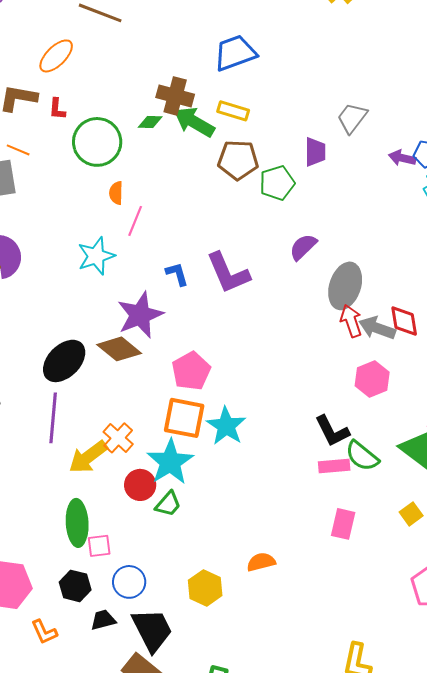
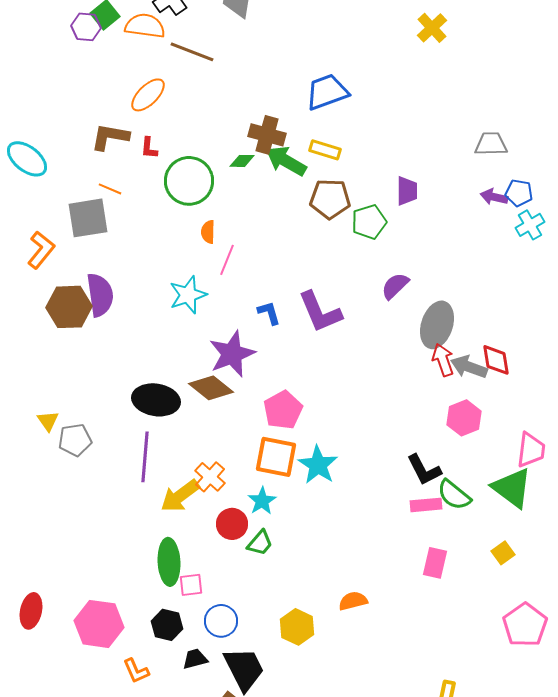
gray trapezoid: (352, 118) -> (491, 144), moved, turned 52
black ellipse: (64, 361) -> (156, 400), turned 54
cyan star: (170, 462) -> (262, 501), size x0.6

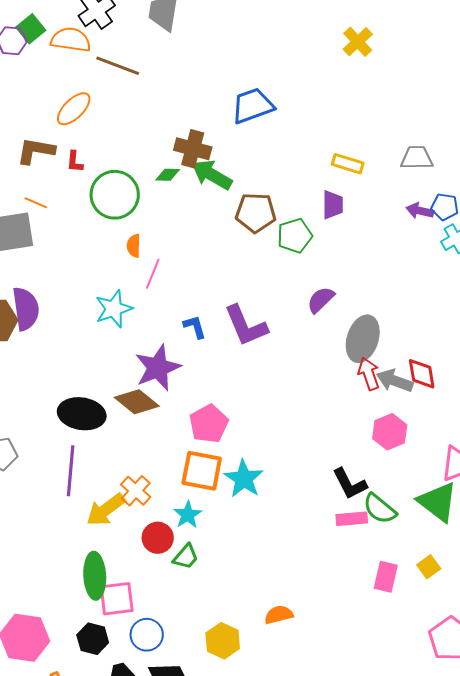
yellow rectangle: (325, 150) -> (348, 164), moved
pink rectangle: (435, 563) -> (386, 577), moved
pink square: (191, 585) -> (117, 599), size x1.5

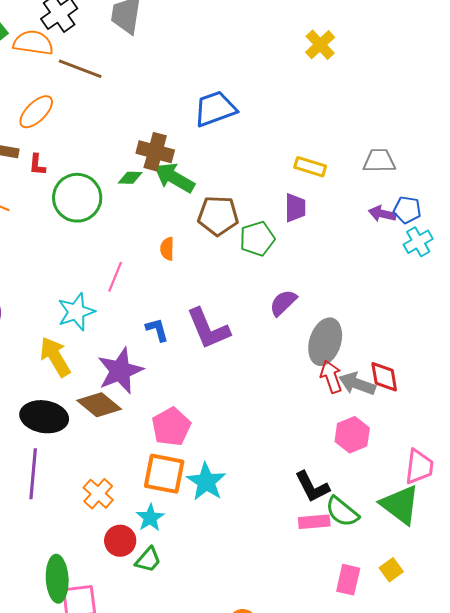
orange semicircle: (134, 246) -> (167, 249), moved
yellow arrow: (106, 510) -> (55, 357), moved, turned 96

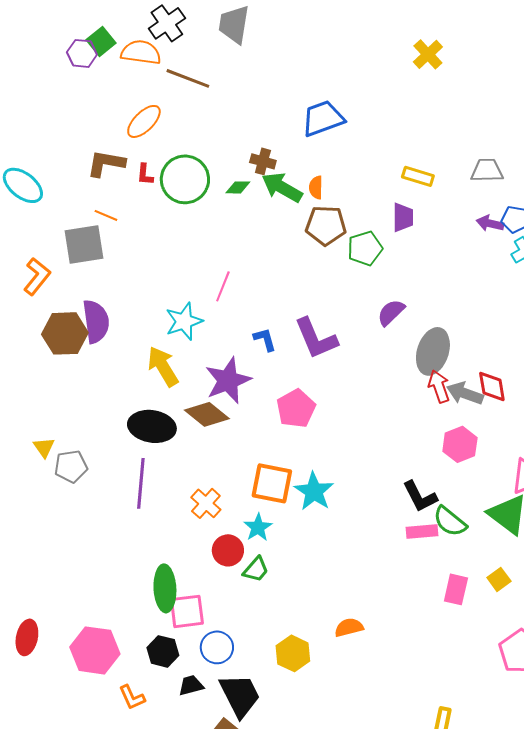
brown cross: (155, 152) -> (263, 161), size x0.7
green circle: (77, 198) -> (185, 179), moved
orange semicircle: (167, 249) -> (316, 187), moved
pink pentagon: (171, 427) -> (296, 408), moved

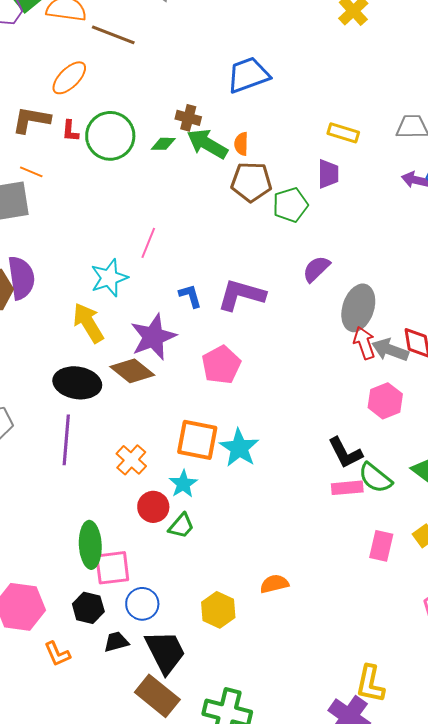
purple L-shape: (316, 338) -> (241, 295), turned 129

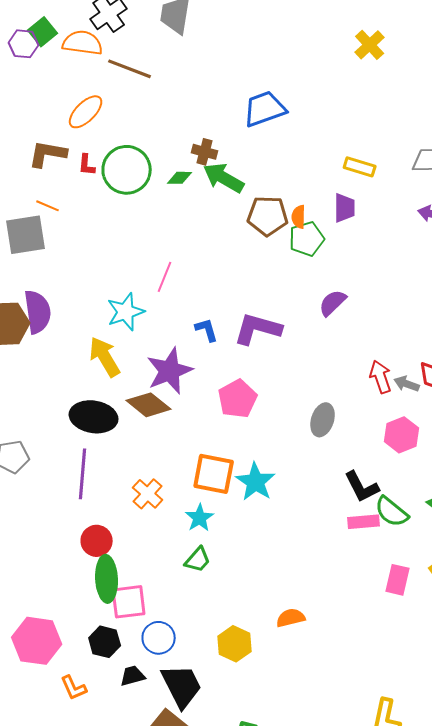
orange semicircle: (241, 144) -> (299, 217), moved
gray ellipse: (358, 308) -> (323, 420), moved, size x0.7
gray arrow: (390, 350) -> (407, 384), size x0.7
red circle: (153, 507) -> (97, 541), moved

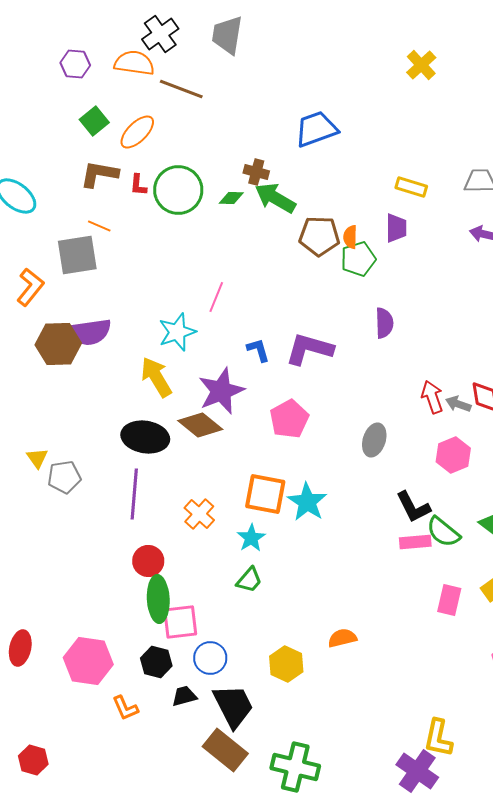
green square: (43, 32) -> (94, 121), moved
purple semicircle: (333, 303) -> (384, 323), turned 132
purple semicircle: (38, 312) -> (89, 332), turned 90

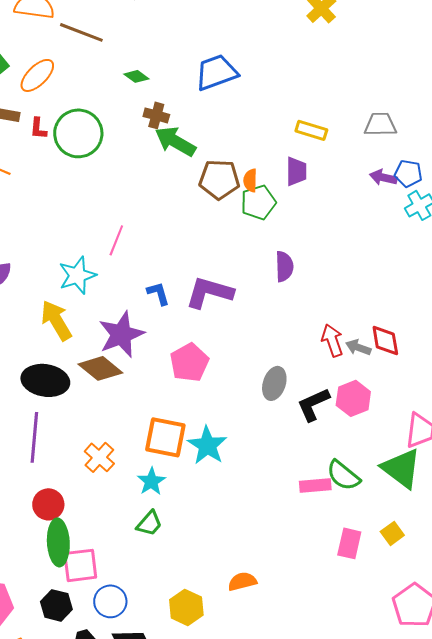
green diamond: (231, 198) -> (136, 76), moved, turned 35
black L-shape: (413, 507) -> (313, 404), moved, turned 93

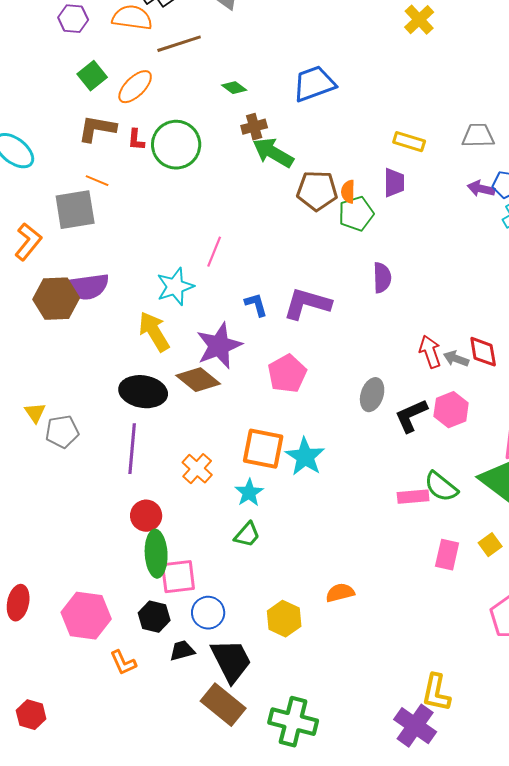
brown line: (81, 32) -> (179, 44), turned -39
brown cross: (156, 115) -> (254, 127), turned -30

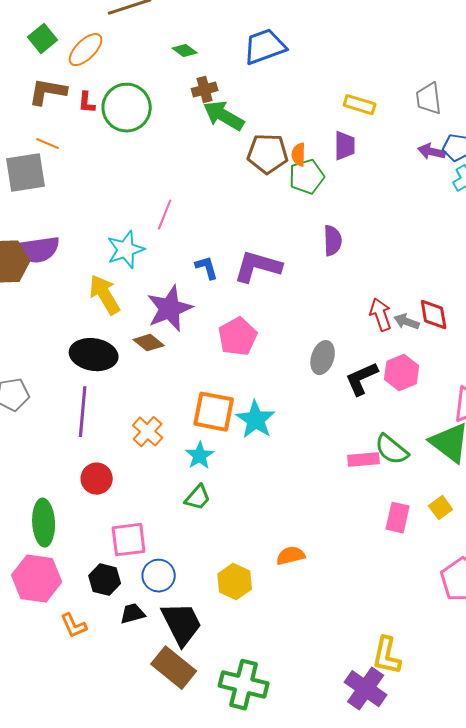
gray trapezoid: (478, 136) -> (429, 99), turned -96
brown diamond: (198, 380) -> (149, 343), size x0.7
green ellipse: (156, 554) -> (44, 523), moved

